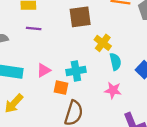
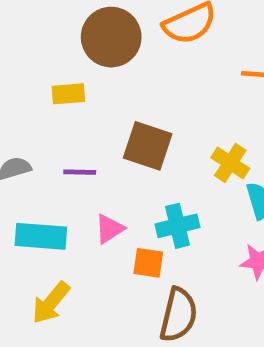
brown square: (80, 17) -> (148, 146), moved, turned 30
purple line: (34, 28) -> (80, 172), moved

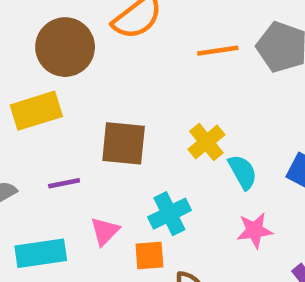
yellow rectangle: (68, 94) -> (36, 111), size x1.5
yellow cross: (230, 163) -> (206, 142), turned 30

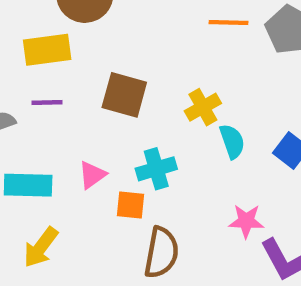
purple line: (64, 183) -> (47, 103), moved
pink star: (255, 230) -> (246, 221), moved

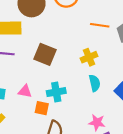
yellow cross: (203, 107) -> (89, 57), moved
pink triangle: (92, 175) -> (25, 91), turned 40

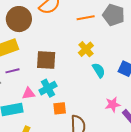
pink triangle: (25, 91) -> (29, 93), moved
cyan cross: (56, 92) -> (48, 88), moved

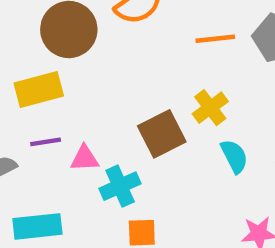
brown square: (46, 60) -> (162, 134), moved, turned -35
pink triangle: (29, 93) -> (84, 158), moved

